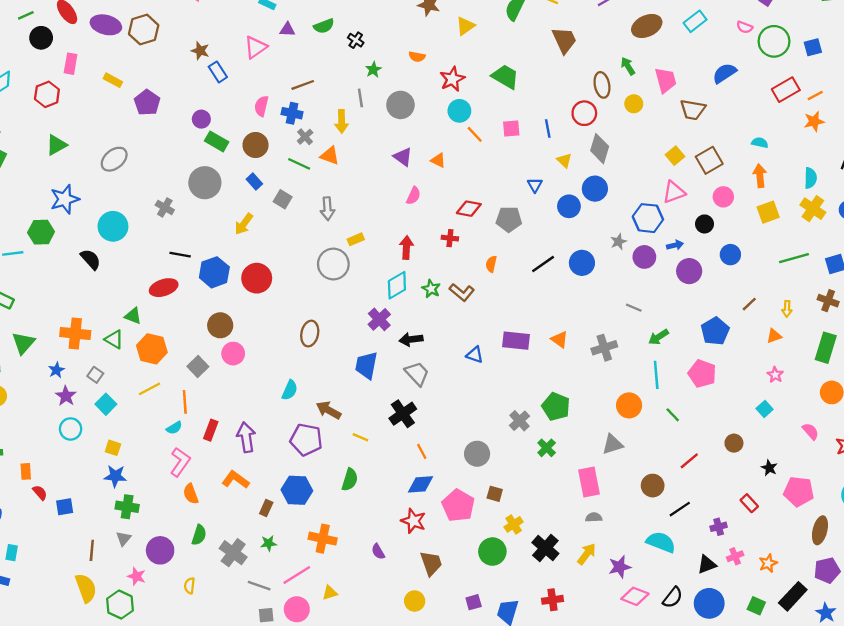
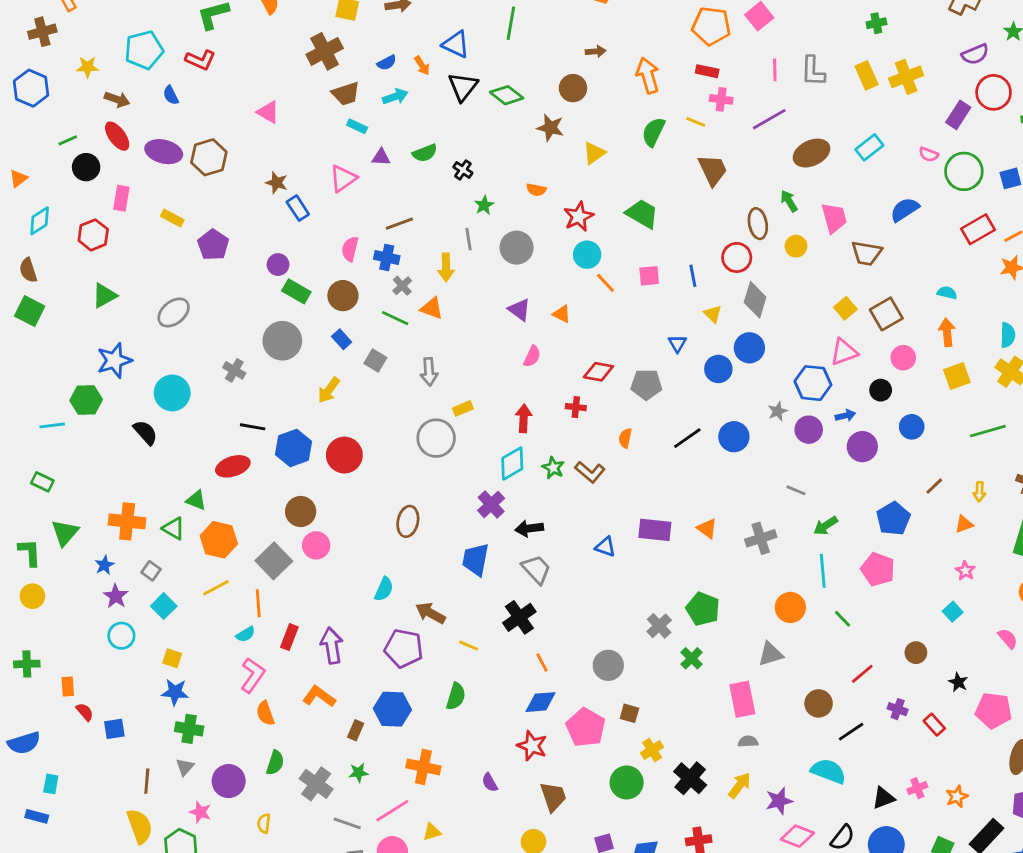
gray square: (198, 367) -> (274, 561), size x1.4
purple cross: (719, 527) -> (898, 709), moved, turned 35

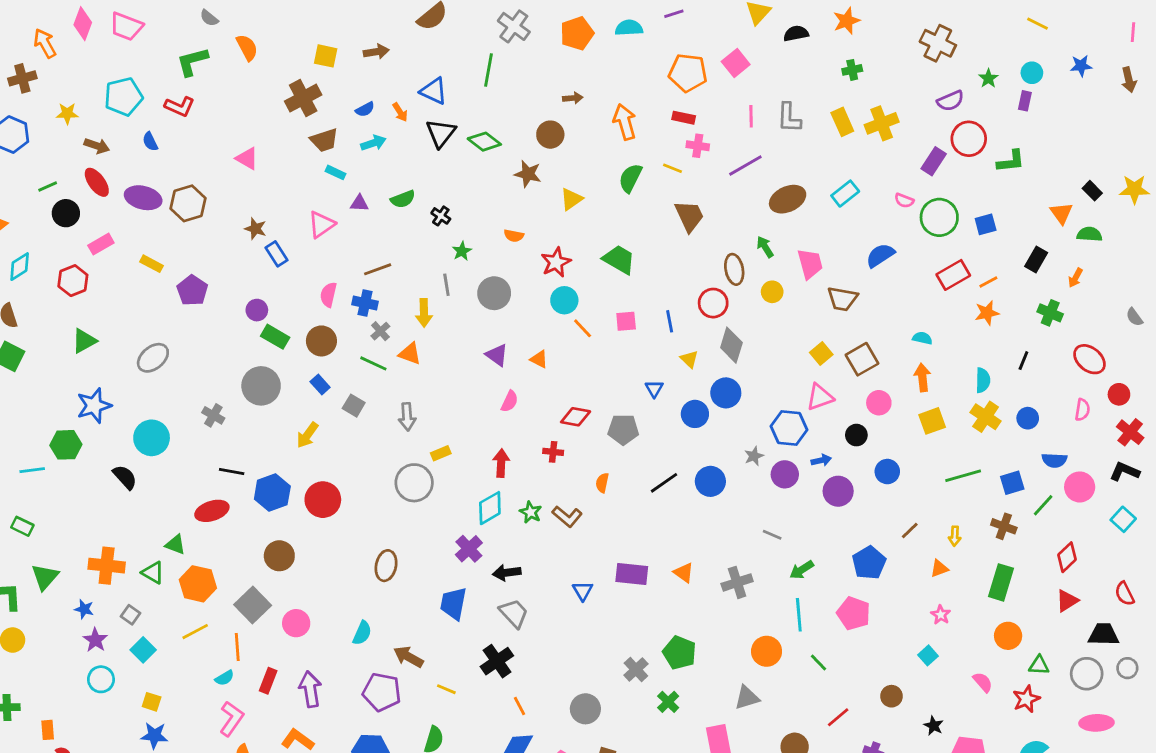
pink rectangle: (121, 198) -> (101, 244), turned 50
pink circle: (316, 545) -> (296, 623), moved
blue triangle: (605, 547) -> (583, 591), turned 40
blue star: (104, 565) -> (84, 609), turned -30

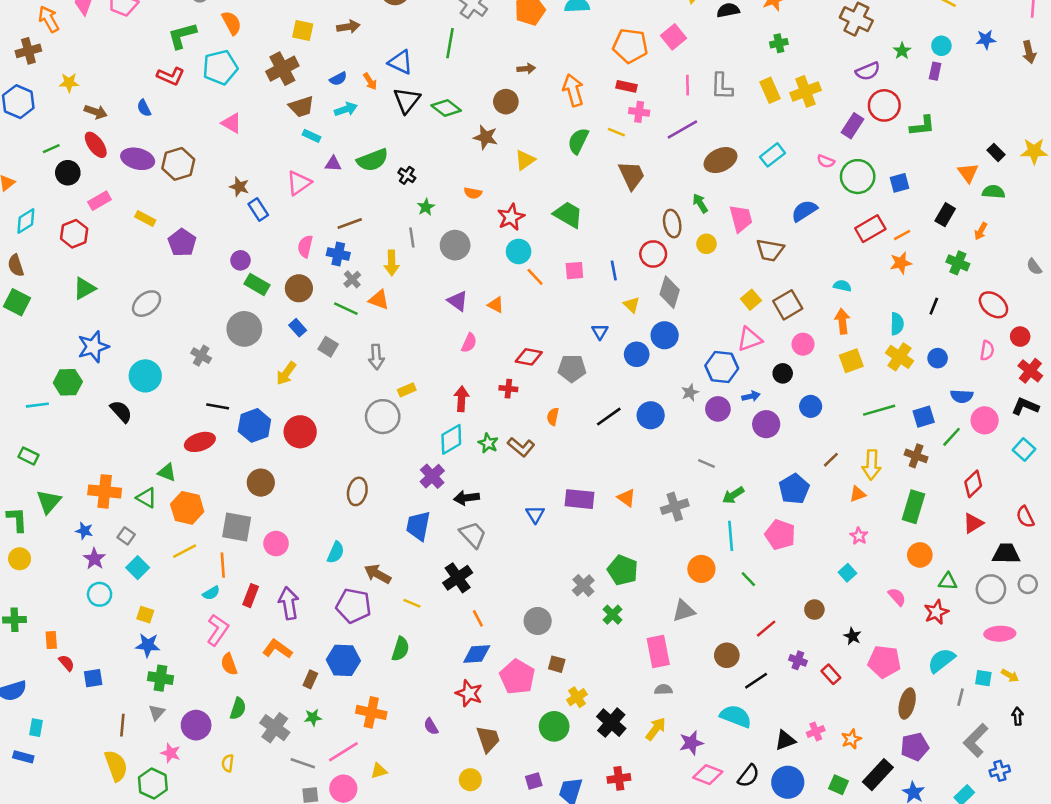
cyan pentagon: (123, 97) -> (220, 67), moved
green semicircle: (403, 199) -> (373, 160), size x1.4
yellow arrow: (955, 536) -> (872, 465), size x1.6
gray square: (253, 605) -> (237, 527), turned -36

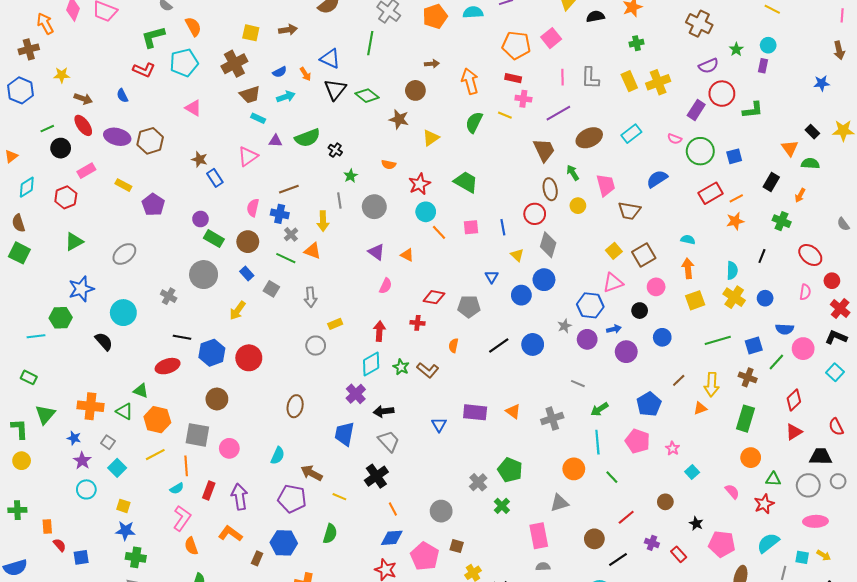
blue star: (986, 39) -> (822, 83), moved
brown trapezoid: (632, 175) -> (544, 150), moved
gray circle: (383, 417) -> (316, 346), size x0.7
pink star: (859, 536) -> (673, 448), moved

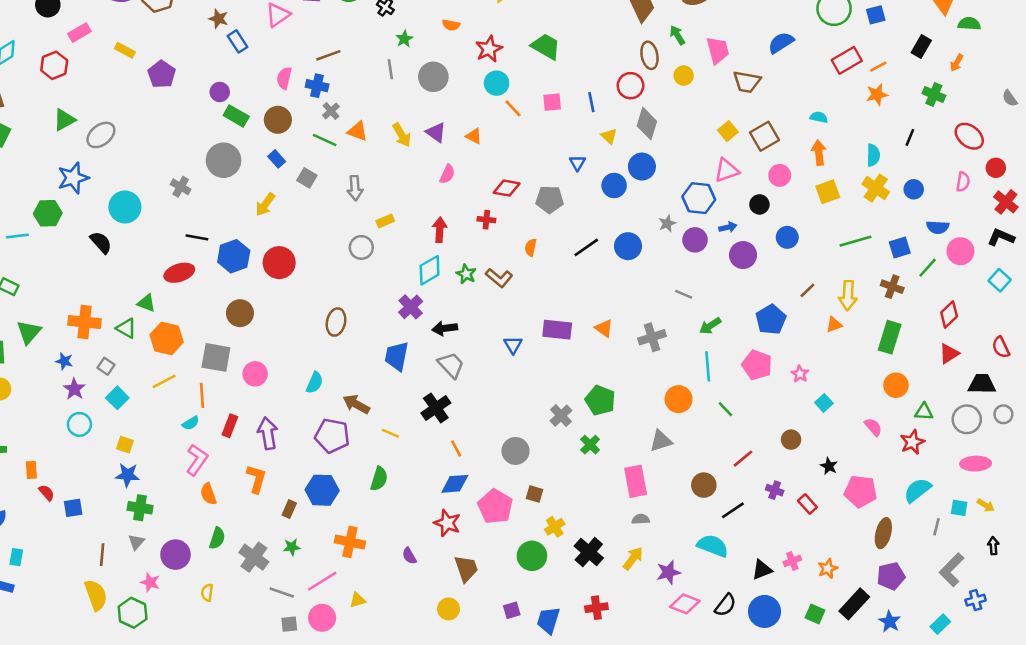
yellow arrow: (323, 221) -> (402, 135), moved, turned -30
gray ellipse: (124, 254) -> (101, 135), moved
orange L-shape: (230, 534) -> (256, 479), turned 70

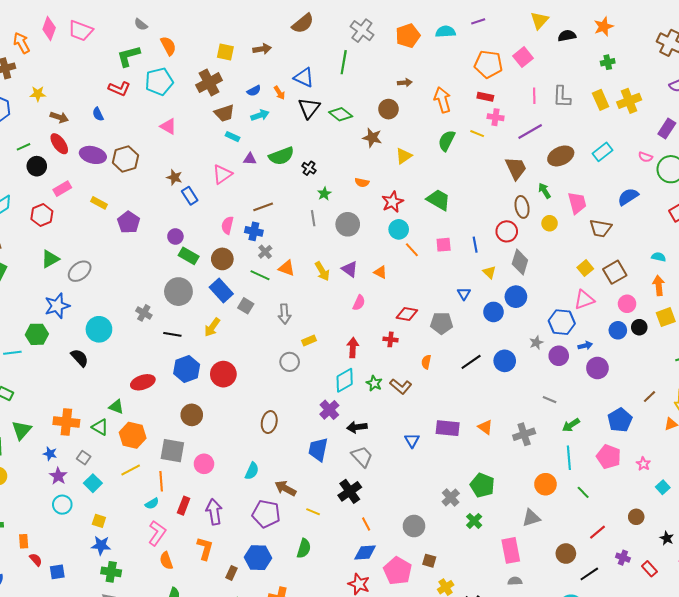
blue rectangle: (277, 159) -> (221, 291), size x1.6
black circle: (759, 204) -> (639, 327), moved
black line: (197, 237) -> (172, 334), moved
blue circle: (787, 237) -> (618, 330), moved

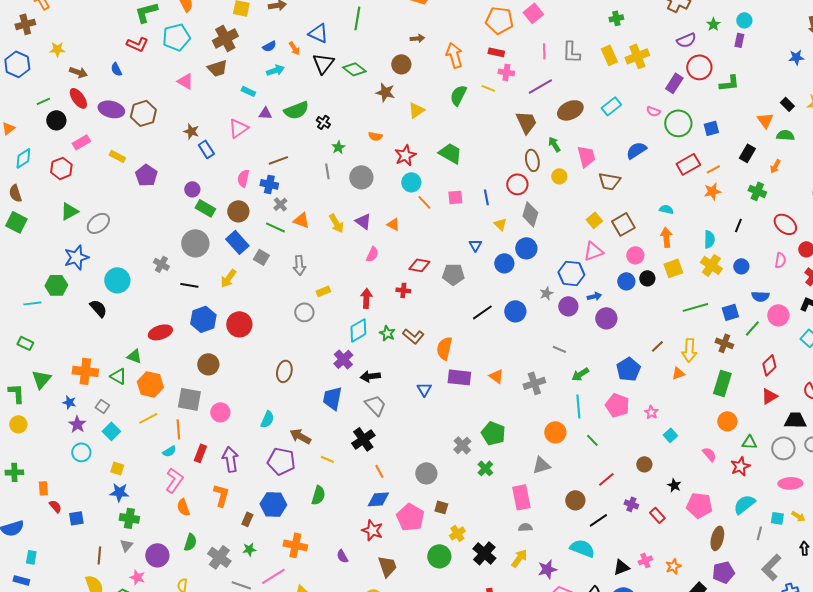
brown trapezoid: (224, 113) -> (217, 68), moved
orange semicircle: (426, 362) -> (444, 348), moved, size x1.6

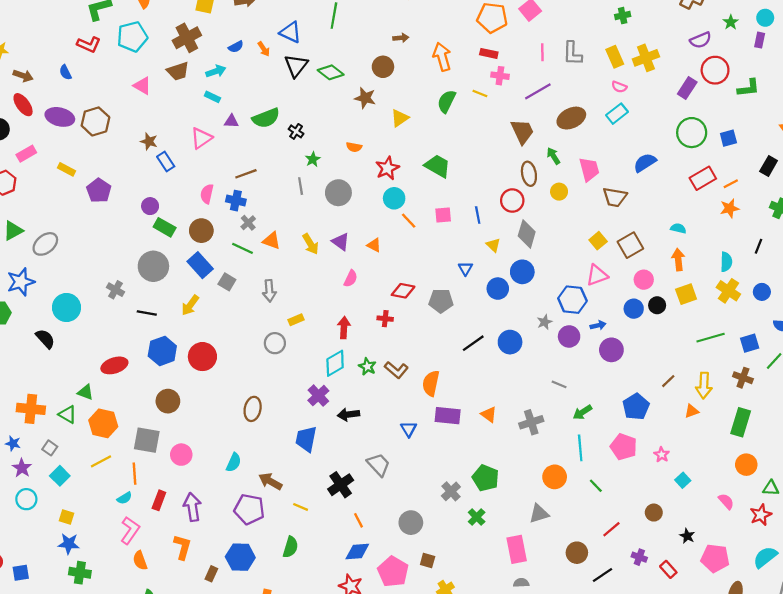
cyan arrow: (275, 70) -> (216, 71), moved
pink semicircle: (653, 111) -> (619, 87), moved
gray trapezoid: (375, 405) -> (379, 465), moved

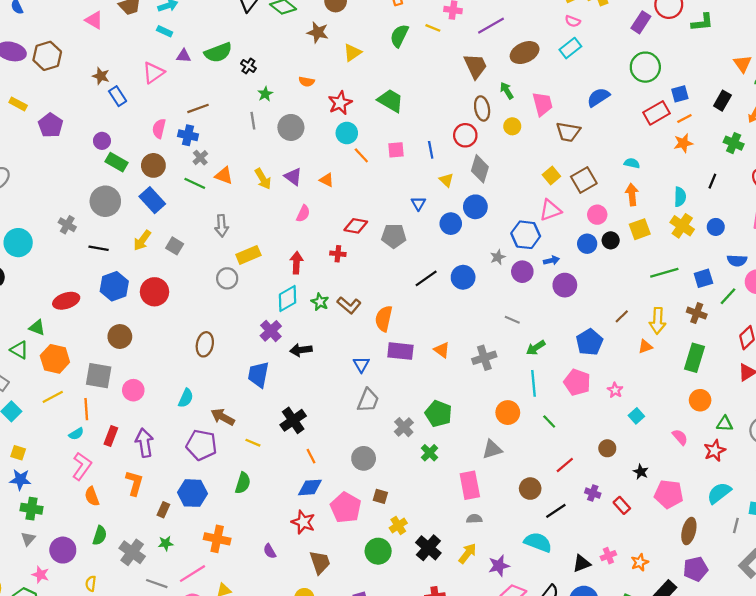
blue square: (728, 138) -> (680, 94), moved
gray square: (227, 282) -> (175, 246), moved
yellow rectangle: (296, 320) -> (248, 255), size x1.5
gray trapezoid: (379, 465) -> (368, 400), moved, turned 65

